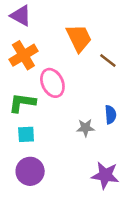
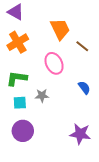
pink ellipse: (52, 83) -> (54, 63), moved
blue semicircle: (111, 115) -> (84, 88), turned -32
gray star: (85, 128) -> (42, 96), moved

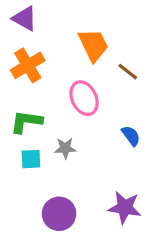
purple circle: (23, 131) -> (59, 214), moved

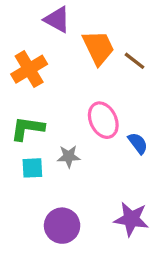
purple triangle: (25, 18) -> (57, 20), moved
brown line: (128, 72) -> (135, 61), moved
pink ellipse: (84, 98) -> (103, 120), moved

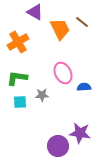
brown line: (135, 61) -> (82, 22), moved
blue semicircle: (138, 143) -> (84, 87), turned -56
purple circle: (62, 226) -> (58, 146), moved

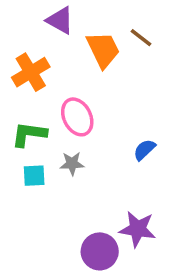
pink ellipse: (63, 73) -> (77, 117), moved
blue semicircle: (84, 87) -> (144, 150), turned -40

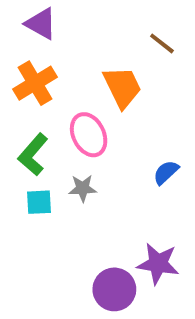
purple triangle: (60, 20) -> (41, 24), moved
orange trapezoid: (103, 50) -> (122, 87), moved
green L-shape: (29, 134) -> (33, 155), turned -57

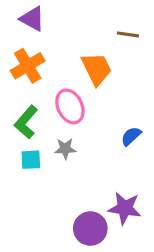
brown line: (162, 43) -> (128, 34), turned -30

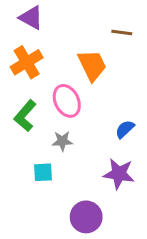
cyan square: (31, 160) -> (43, 172), moved
purple star: (125, 208) -> (119, 174), moved

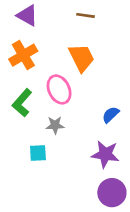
brown line: (122, 32) -> (85, 15), moved
purple circle: (86, 217) -> (112, 193), moved

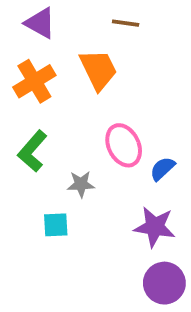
orange trapezoid: (82, 58) -> (98, 70), moved
pink ellipse: (59, 89) -> (124, 145), moved

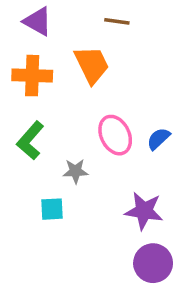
orange cross: (34, 81) -> (32, 76), turned 33
blue semicircle: (162, 169) -> (158, 139), moved

